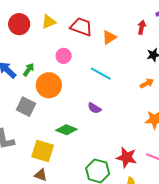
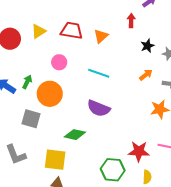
purple semicircle: (94, 108) -> (99, 108), size x1.6

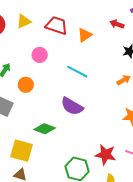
red arrow: (131, 21) -> (117, 24), turned -80
orange circle: (50, 94) -> (26, 85), size x0.6

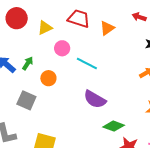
yellow triangle: (24, 21) -> (45, 28), moved
cyan line: (77, 72) -> (87, 63), moved
green diamond: (45, 129) -> (114, 126), moved

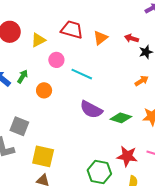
red arrow: (139, 17) -> (131, 38), moved
gray square: (26, 100) -> (19, 126), moved
green diamond: (114, 126) -> (121, 118), moved

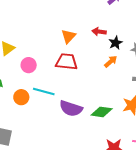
red trapezoid: (72, 30) -> (66, 62), moved
cyan line: (82, 74) -> (44, 92), moved
orange arrow: (142, 81) -> (111, 62), moved

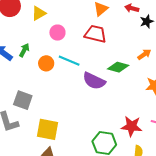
orange arrow: (111, 62) -> (144, 54), moved
green diamond: (102, 112) -> (118, 67), moved

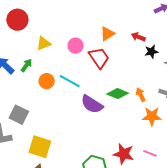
yellow triangle: (39, 13) -> (44, 43), moved
pink circle: (57, 33) -> (76, 46), moved
red trapezoid: (95, 34) -> (99, 58), turned 35
orange arrow: (144, 54) -> (141, 95), moved, turned -88

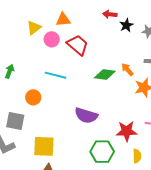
orange triangle: (107, 34) -> (63, 20), moved, turned 42
yellow triangle: (44, 43) -> (34, 28), moved
orange circle: (47, 81) -> (33, 97), moved
purple semicircle: (92, 104) -> (86, 115), moved

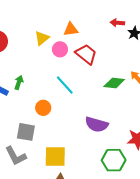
cyan line: (55, 75) -> (65, 85), turned 35

